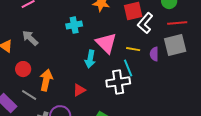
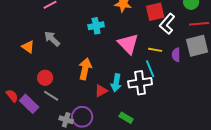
cyan arrow: (90, 59) -> (116, 83), moved
red circle: (23, 69) -> (45, 78), moved
orange arrow: (46, 80) -> (85, 69), moved

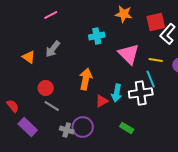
gray arrow: (52, 39) -> (53, 49), turned -96
purple rectangle: (29, 104) -> (28, 127), moved

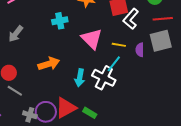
orange arrow: (86, 79) -> (49, 64), turned 60
cyan line: (151, 79) -> (114, 64), turned 60
white cross: (141, 93) -> (104, 78), turned 35
red triangle: (102, 101) -> (66, 108), moved, size x1.6

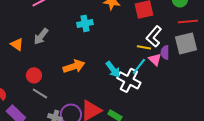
white L-shape: (131, 19) -> (154, 36), moved
pink triangle: (92, 39) -> (155, 59), moved, size x0.6
cyan arrow: (80, 78) -> (113, 69), moved, turned -48

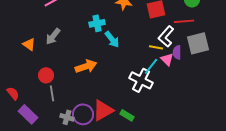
red line: (188, 21) -> (184, 21), moved
cyan arrow: (113, 69) -> (112, 39), moved
gray line: (40, 93) -> (52, 93), turned 49

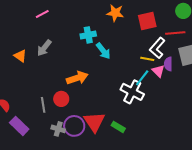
red circle: (46, 75) -> (61, 99), moved
red triangle: (103, 110) -> (94, 122), turned -35

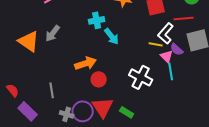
orange triangle: (20, 56) -> (29, 41), size x1.6
purple semicircle: (168, 64) -> (177, 49), turned -48
cyan line: (142, 78) -> (171, 71), moved, turned -48
red circle: (61, 99) -> (99, 79), moved

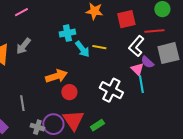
yellow line: (156, 44) -> (99, 47), moved
green rectangle: (127, 112) -> (97, 125), turned -64

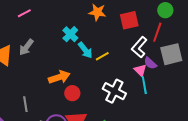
red line: (154, 31) -> (157, 32), turned -66
cyan cross: (67, 33) -> (70, 34), turned -35
yellow line: (99, 47) -> (102, 56), moved, turned -40

